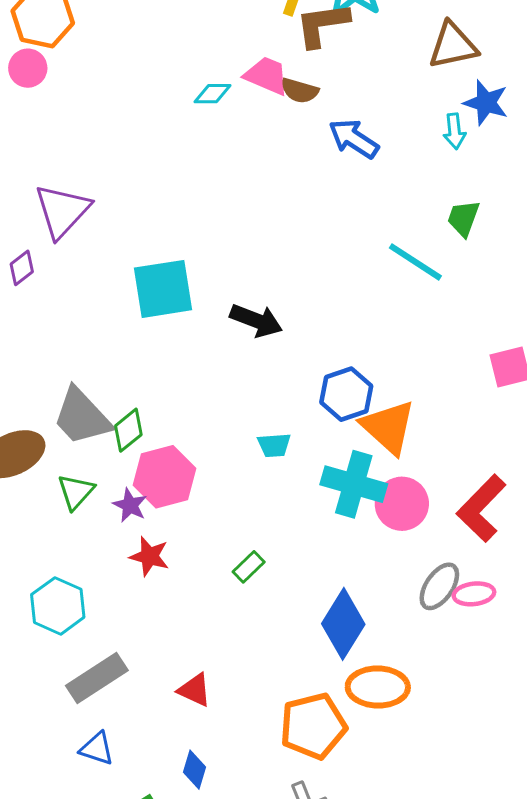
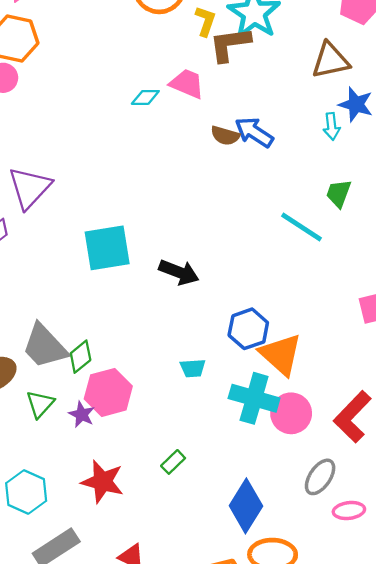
brown semicircle: (300, 91) -> (225, 136), moved
red star: (149, 556) -> (103, 482), moved, size x1.4
pink ellipse: (474, 594) -> (349, 511), moved

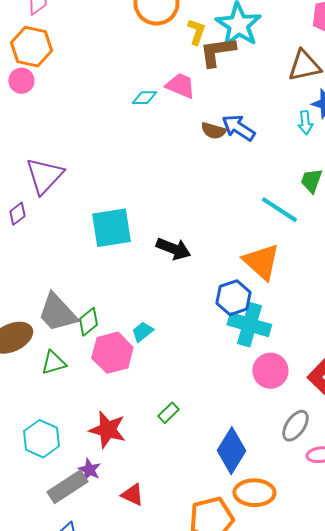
orange triangle: (281, 354) -> (261, 262), moved
cyan trapezoid: (193, 368) -> (142, 332), moved, turned 145
cyan cross: (254, 398) -> (249, 325), moved
green triangle: (40, 404) -> (53, 363), turned 32
purple star: (82, 414) -> (89, 470), moved

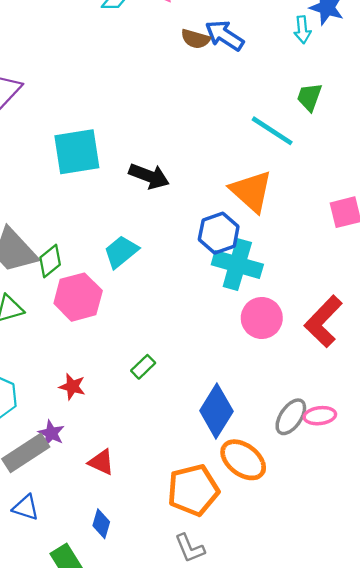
cyan trapezoid: (142, 332) -> (121, 252), moved, size x1.4
gray ellipse: (295, 426) -> (291, 417), moved
red star: (107, 430) -> (72, 387), size x0.6
orange ellipse: (254, 493) -> (243, 460), turned 36

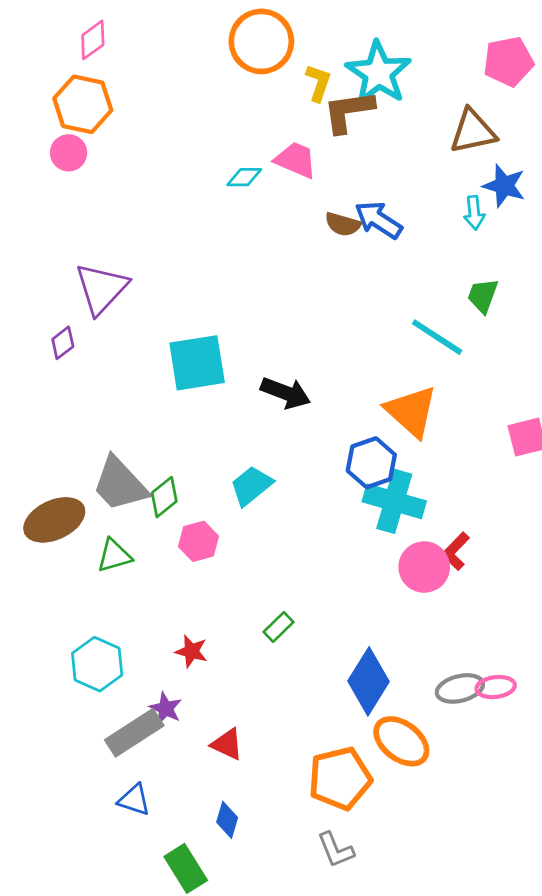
pink hexagon: (78, 297) -> (199, 541), size x0.7
red L-shape: (323, 321) -> (456, 551), moved, size x0.6
gray ellipse: (291, 417) -> (460, 688), turned 42

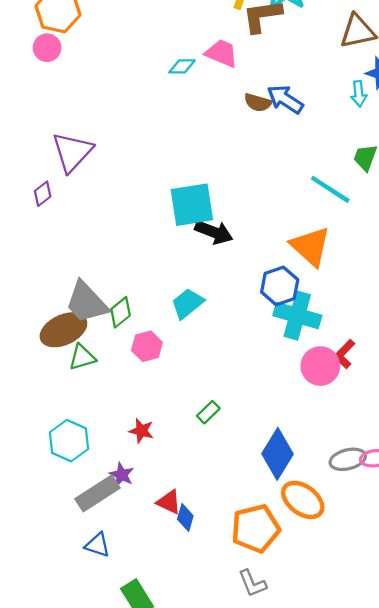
cyan square: (197, 363) -> (192, 205), moved
brown ellipse: (54, 520) -> (63, 330), moved
blue diamond: (227, 820) -> (185, 518), moved

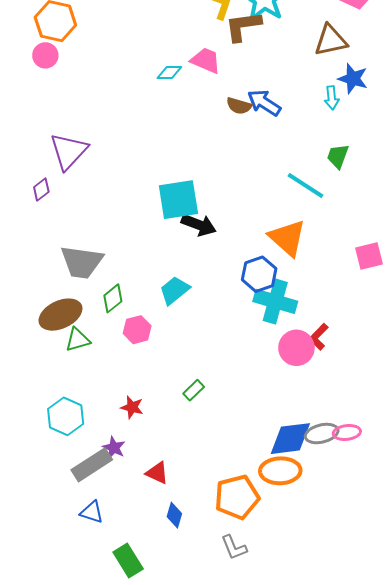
gray trapezoid: (87, 302) -> (82, 262), moved, turned -39
blue diamond: (278, 454) -> (290, 439), moved, turned 51
orange ellipse: (303, 500) -> (280, 471), turned -39
blue diamond: (185, 518) -> (174, 515), moved

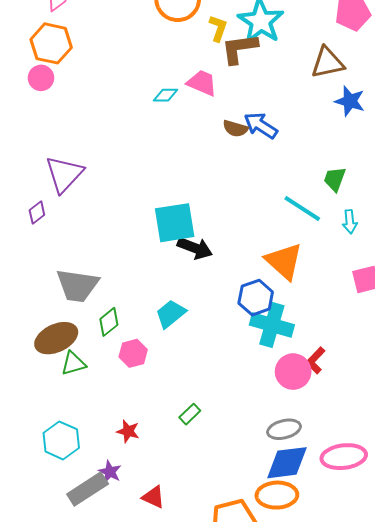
cyan arrow: (332, 98) -> (350, 222), moved
pink ellipse: (347, 433) -> (344, 457), size x1.6
gray ellipse: (322, 434) -> (284, 429), moved

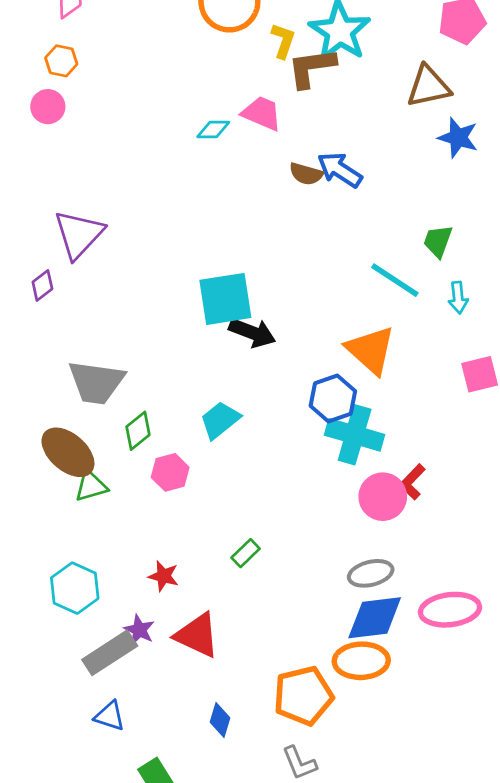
orange hexagon: (51, 43) -> (61, 61), size x0.6
brown ellipse: (56, 338) -> (68, 452), turned 66
red triangle: (153, 497) -> (197, 635), moved, size x1.5

